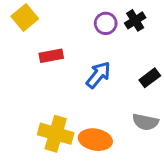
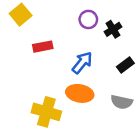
black cross: (135, 20) -> (113, 29), moved
orange ellipse: (95, 140) -> (80, 93), moved

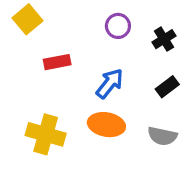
black cross: (113, 29) -> (164, 39), moved
yellow cross: (46, 112) -> (46, 134), moved

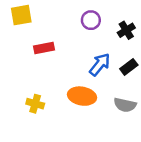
yellow square: (28, 19) -> (21, 15), turned 30
blue arrow: (110, 83) -> (100, 64), moved
yellow cross: (46, 134) -> (35, 104), size x0.6

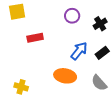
yellow cross: (35, 104) -> (21, 87), moved
gray semicircle: (125, 105) -> (99, 83), turned 36

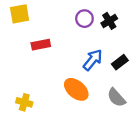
black cross: (100, 24) -> (109, 21), moved
orange ellipse: (65, 76) -> (76, 89), turned 30

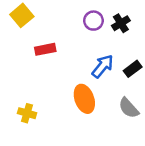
yellow square: (20, 14) -> (22, 15), turned -30
orange ellipse: (76, 89) -> (84, 99), turned 30

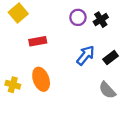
orange ellipse: (84, 99) -> (41, 79), moved
yellow cross: (27, 113) -> (13, 85), moved

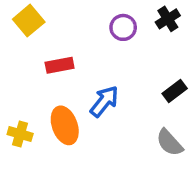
black cross: (101, 20) -> (168, 19), moved
blue arrow: (86, 55) -> (104, 101), moved

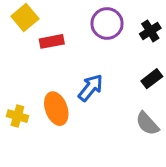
black cross: (168, 19) -> (150, 31), moved
purple circle: (123, 27) -> (107, 24), size x1.4
red rectangle: (60, 65) -> (52, 41), moved

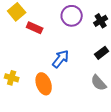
red rectangle: (52, 41) -> (35, 28), turned 35
orange ellipse: (56, 109) -> (44, 84), moved

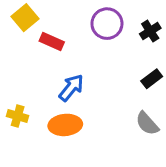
blue arrow: (61, 59) -> (71, 88), moved
orange ellipse: (44, 84) -> (65, 125), turned -75

